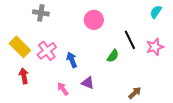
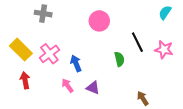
pink star: (155, 47) -> (164, 50), turned 30
green semicircle: (113, 56) -> (119, 59), turned -48
pink arrow: (63, 89) -> (67, 86), moved
brown arrow: (135, 93) -> (143, 98), turned -80

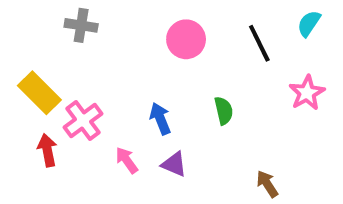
black line: (137, 42) -> (259, 43), moved
pink star: (164, 50) -> (307, 93), turned 30
pink cross: (49, 54) -> (83, 121), moved
blue arrow: (76, 63) -> (160, 119), moved

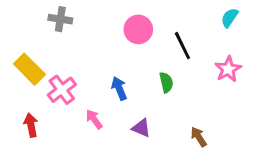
black line: (259, 43) -> (182, 46), moved
red arrow: (47, 150) -> (31, 125), moved
purple triangle: (174, 164) -> (141, 128), moved

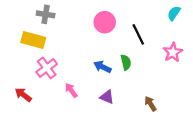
yellow rectangle: (29, 69) -> (33, 40), moved, turned -30
blue arrow: (119, 88) -> (102, 67), moved, turned -42
red arrow: (31, 125) -> (23, 95), turned -42

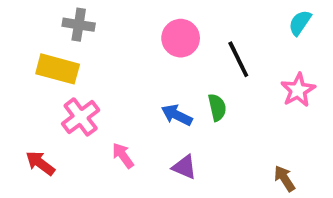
brown arrow: (150, 104) -> (284, 179), moved

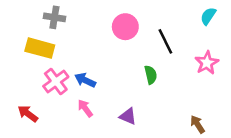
blue arrow: (177, 115) -> (85, 80), moved

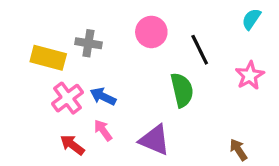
gray cross: (54, 17) -> (88, 43), moved
green semicircle: (151, 75) -> (182, 90), size x1.5
red arrow: (28, 114) -> (72, 145), moved
purple triangle: (128, 116) -> (155, 140), size x1.5

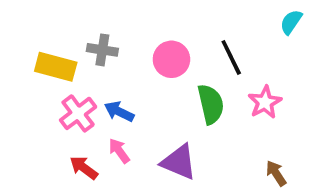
pink circle: (151, 32) -> (171, 59), moved
pink star: (250, 76) -> (265, 102), moved

